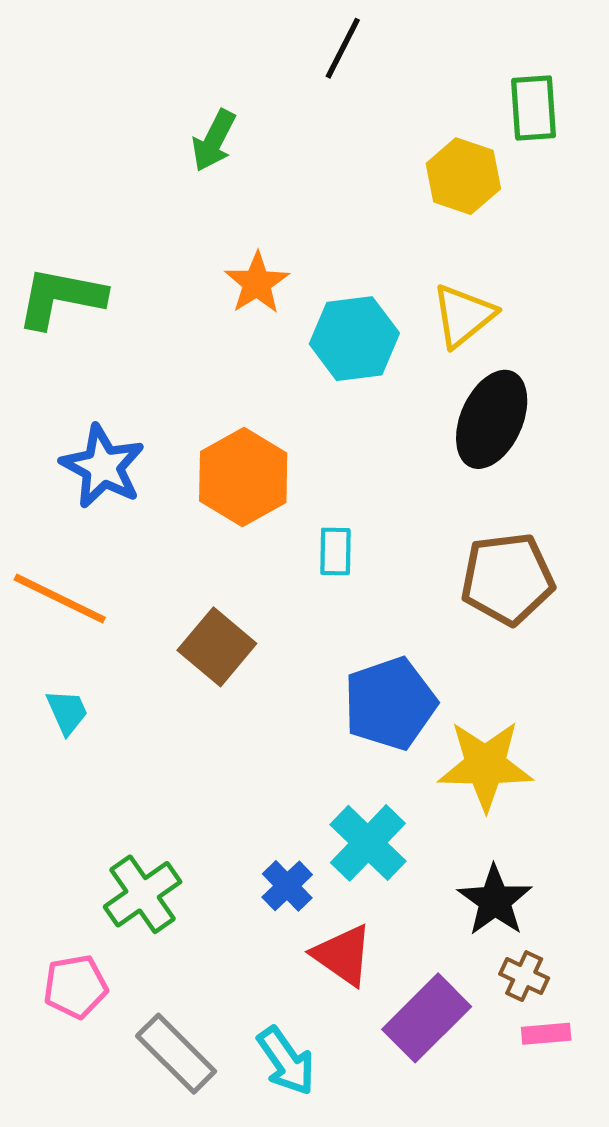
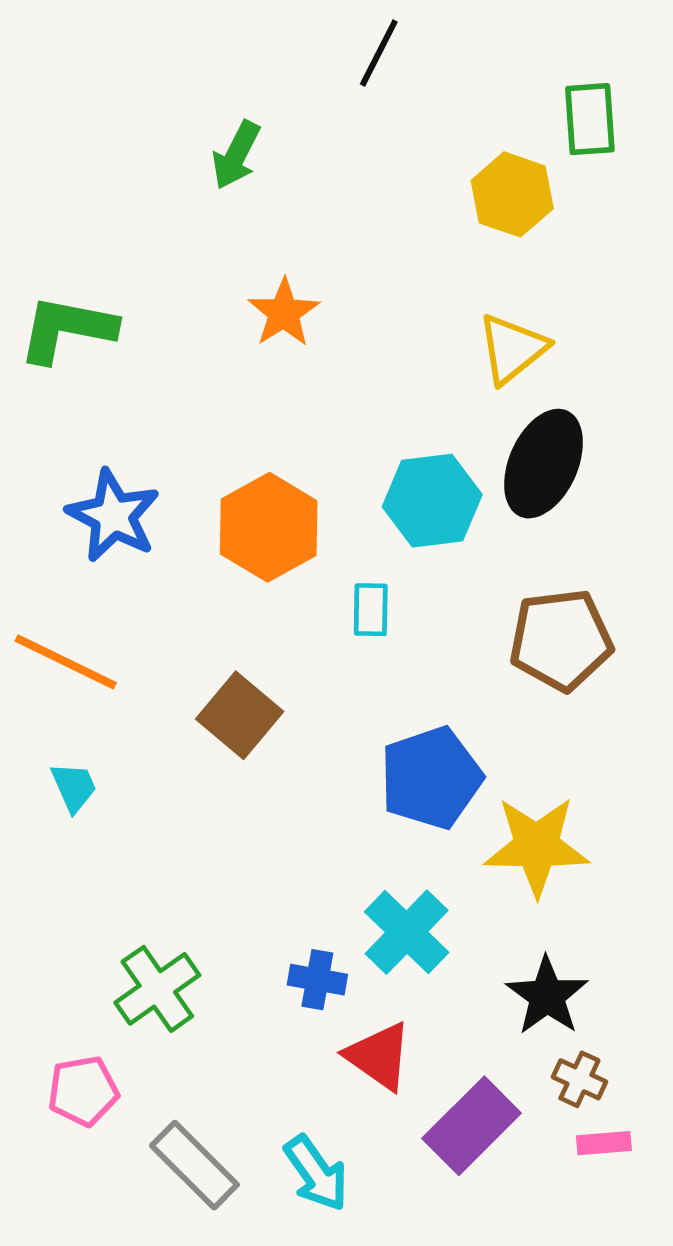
cyan hexagon: (354, 339) -> (432, 501), moved
blue cross: (287, 886) -> (317, 980), turned -36

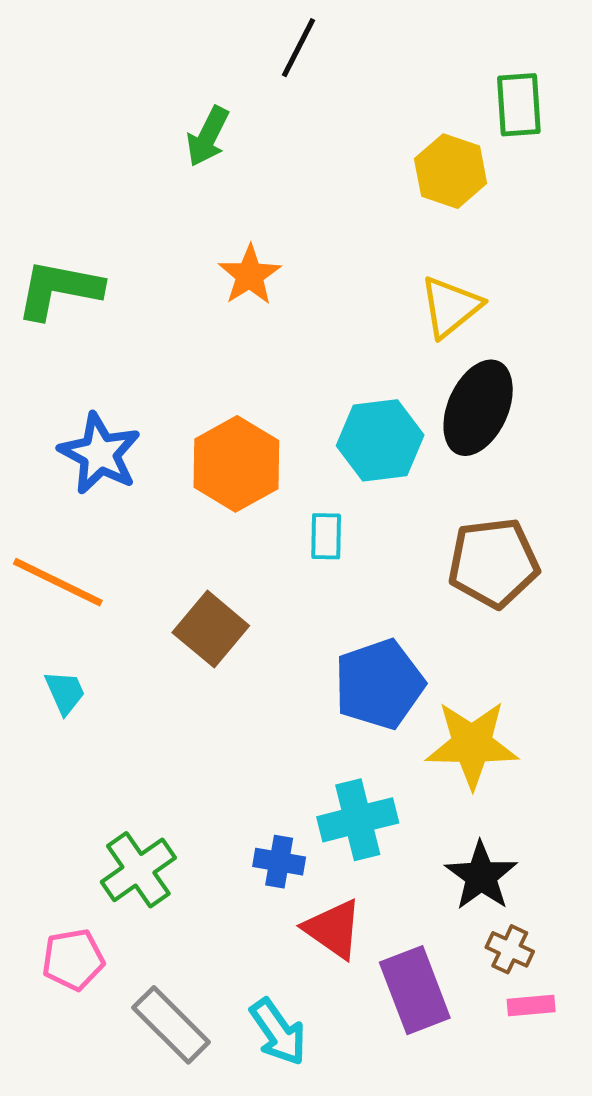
black line: (379, 53) -> (299, 48), moved
cyan cross: (407, 932) -> (358, 820), turned 32
purple rectangle: (472, 1126) -> (415, 990), turned -66

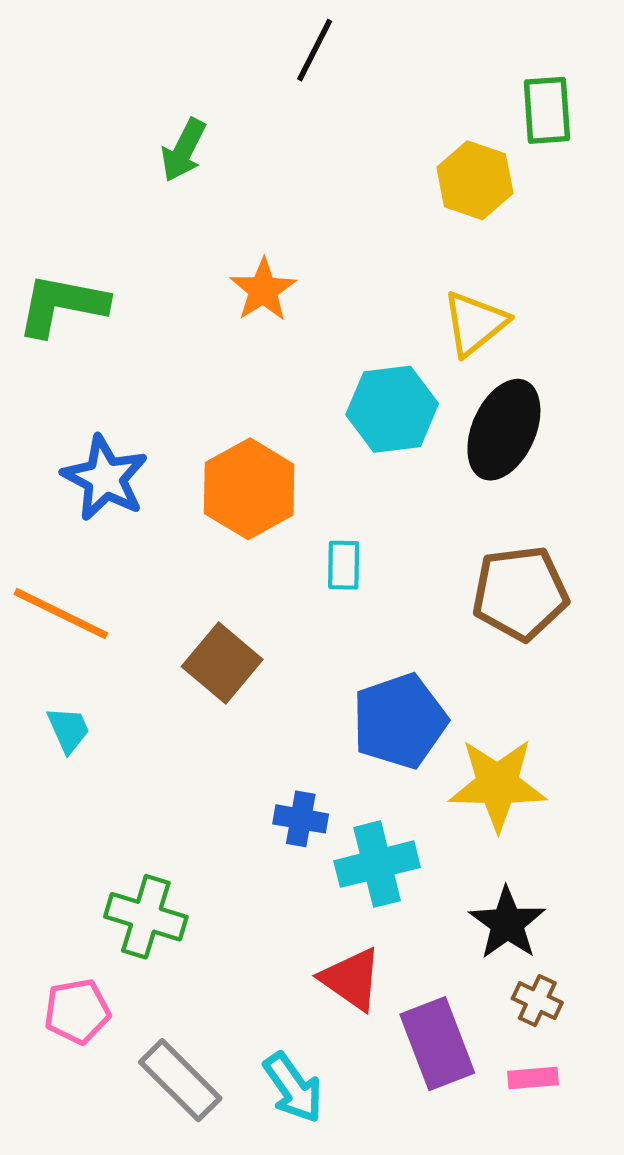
green arrow: (208, 136) -> (184, 150), moved
cyan hexagon: (380, 440) -> (392, 409), moved
blue cross: (279, 862) -> (301, 819), moved
green cross: (138, 870) -> (146, 917), turned -38
pink rectangle: (531, 1005) -> (533, 1078), moved

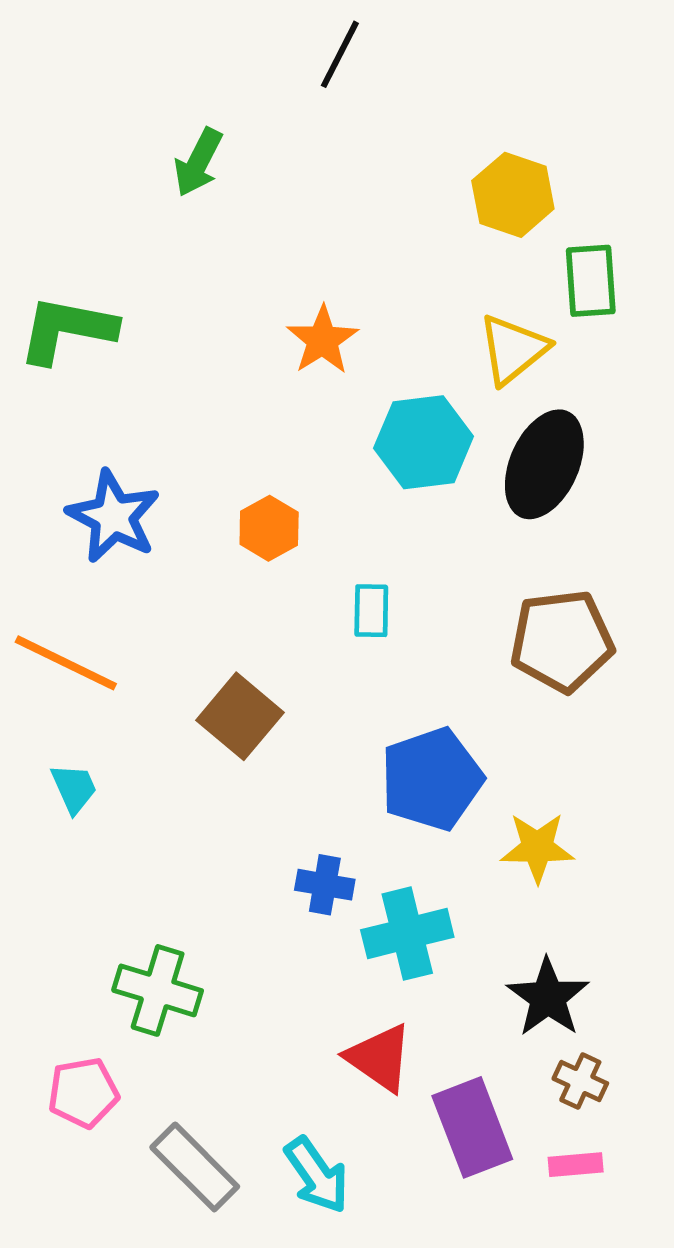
green rectangle: (547, 110) -> (591, 281), moved
orange star: (263, 290) -> (322, 340), moved
orange hexagon: (249, 489) -> (269, 528), size x0.6
yellow star: (497, 784) -> (537, 848), size x0.7

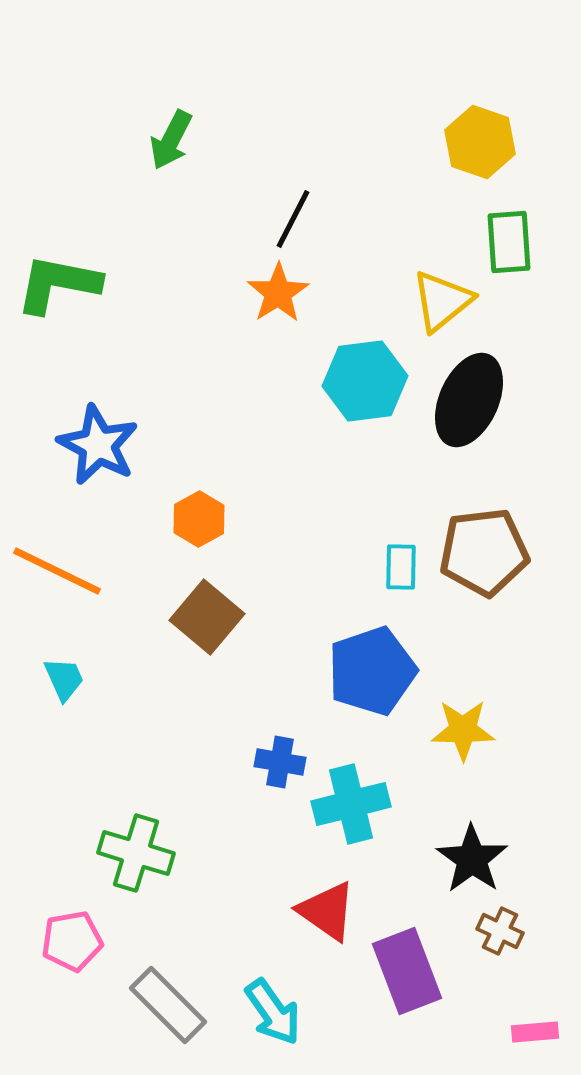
black line: (340, 54) -> (293, 219), moved
yellow hexagon: (513, 195) -> (480, 142), moved
orange hexagon: (269, 528) -> (199, 519), moved
cyan rectangle: (371, 611) -> (401, 567), moved
pink rectangle: (576, 1165) -> (535, 1032), moved

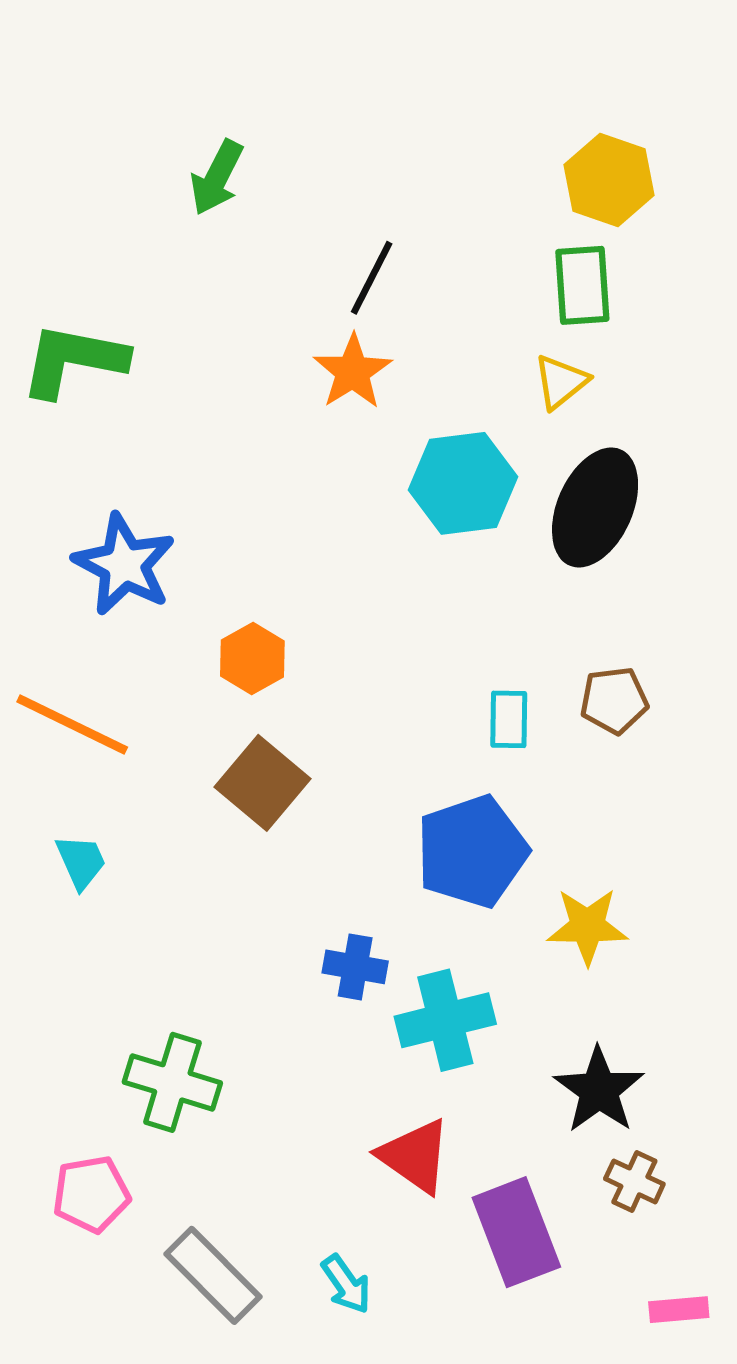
green rectangle: (509, 242) -> (582, 285), moved
yellow triangle: (442, 301) -> (561, 382), size x0.7
brown pentagon: (484, 552) -> (614, 700), size x0.6
cyan arrow: (273, 1012) -> (346, 1284), size x0.7

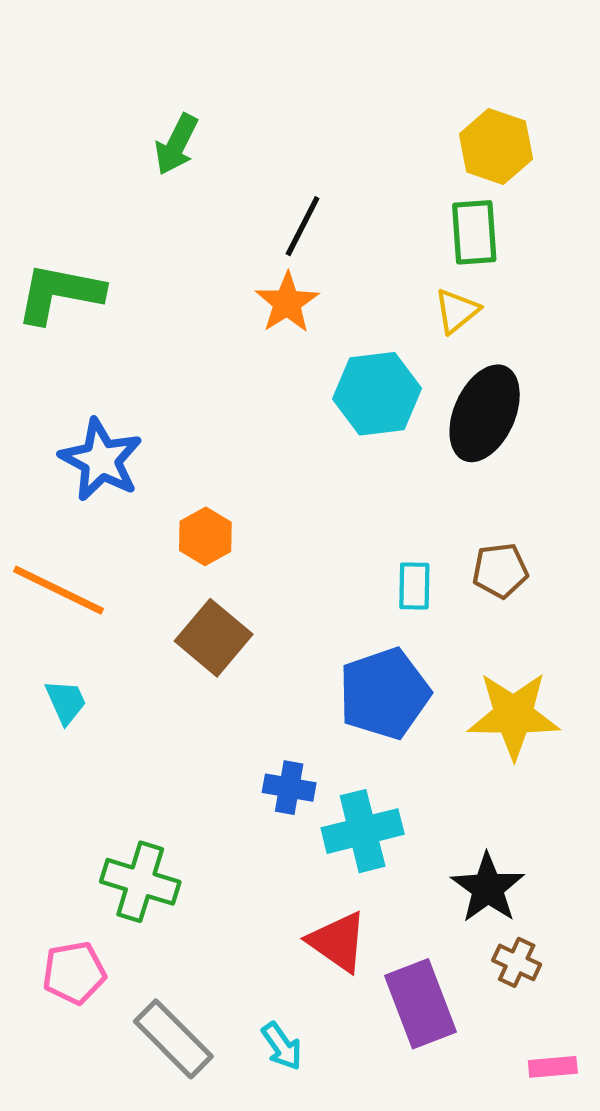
yellow star: (587, 926) -> (514, 715), moved, size x1.4

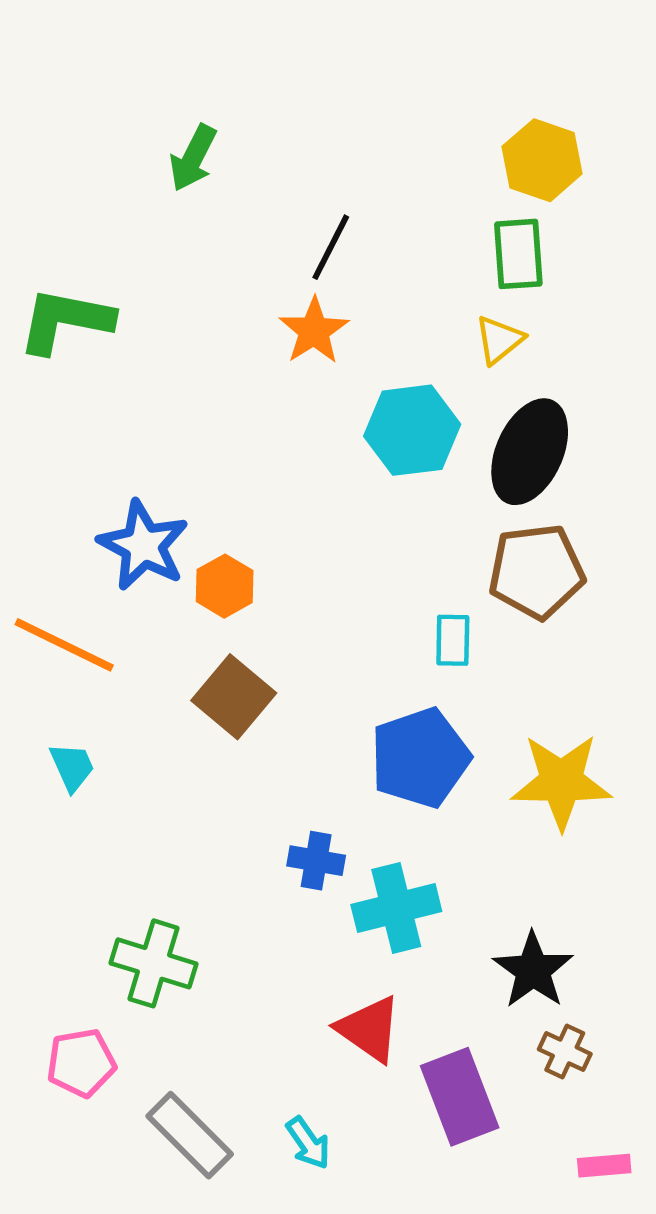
blue star: (101, 460) -> (143, 545), moved
brown pentagon: (500, 570) -> (536, 571), moved, size x1.6

